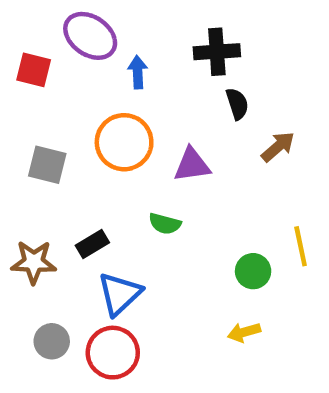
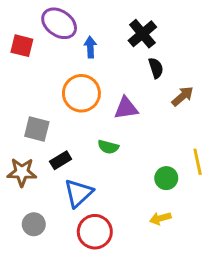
black cross: (217, 52) -> (142, 34), turned -36
gray square: (47, 165) -> (37, 129), moved
red circle: (113, 353) -> (95, 232), moved

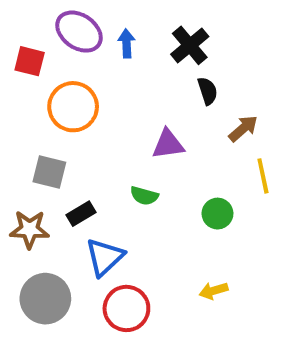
blue arrow: (90, 47) -> (126, 43), moved
orange circle: (81, 93) -> (73, 107), moved
yellow line: (198, 162) -> (263, 176), moved
green circle: (166, 178) -> (217, 214), moved
gray circle: (34, 224) -> (45, 299), size x1.6

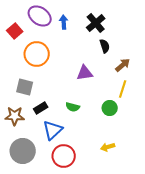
red square: (30, 61) -> (15, 31), turned 35
yellow line: (263, 176) -> (123, 89), moved, turned 30
green semicircle: (144, 196) -> (73, 107), moved

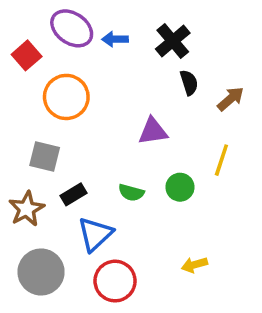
blue arrow: (64, 22) -> (115, 39), turned -88
brown arrow: (123, 65) -> (231, 99), moved
green circle: (110, 108) -> (180, 187), moved
brown star: (15, 116) -> (27, 209), turned -30

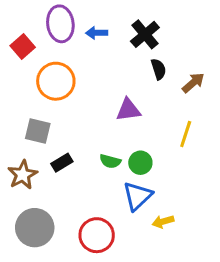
purple ellipse: (72, 28) -> (60, 24), turned 48
green circle: (180, 187) -> (140, 163), moved
blue triangle: (95, 234) -> (137, 196), moved

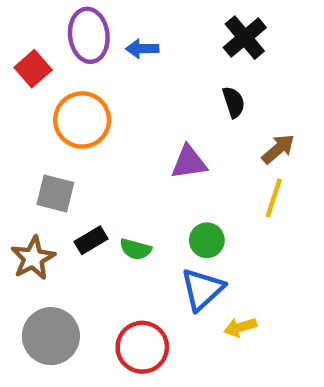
black cross: (145, 34) -> (245, 38), moved
brown arrow: (193, 83) -> (278, 149), moved
green semicircle: (110, 161) -> (136, 249), moved

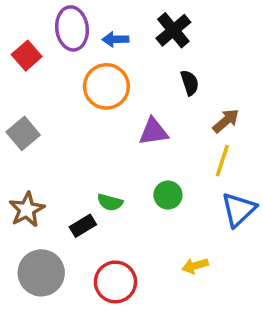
black cross: (245, 38) -> (173, 30), moved
orange circle: (82, 120) -> (106, 86), moved
gray square: (55, 194) -> (23, 133), moved, turned 36
black rectangle: (91, 240) -> (83, 226), moved
blue triangle: (202, 289) -> (239, 210), moved

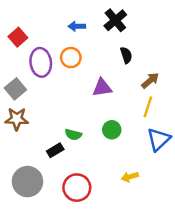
purple ellipse: (72, 28) -> (41, 62), moved
orange circle: (106, 86) -> (71, 58), size x0.7
brown star: (27, 210) -> (17, 119), moved, turned 30

